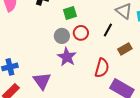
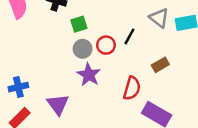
green square: (70, 13) -> (79, 24), moved
black line: (108, 30) -> (129, 36), moved

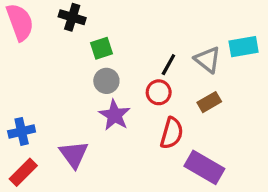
gray triangle: (159, 18) -> (208, 60), moved
red circle: (106, 45) -> (159, 92), moved

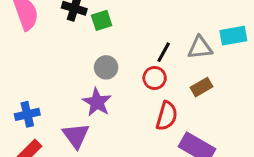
green square: (102, 48) -> (102, 20), moved
gray triangle: (208, 60) -> (200, 48), turned -44
purple star: (115, 115) -> (97, 102), moved

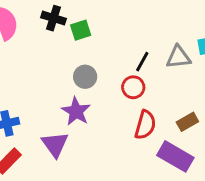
brown rectangle: (202, 87) -> (187, 122), moved

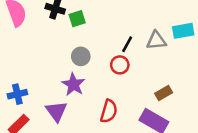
red semicircle: (145, 125) -> (109, 111), moved

